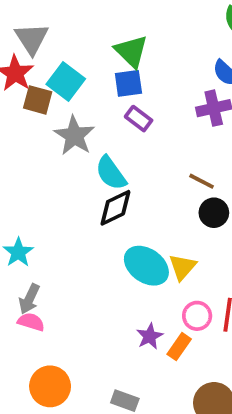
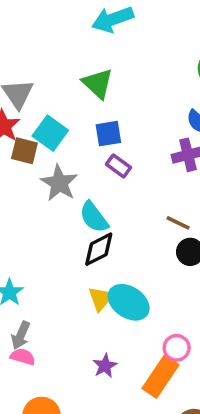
green triangle: (131, 51) -> (98, 84), moved
yellow triangle: (182, 267) -> (101, 299), moved
purple star: (150, 336) -> (105, 366), moved
orange rectangle: (179, 347) -> (161, 377), size x1.6

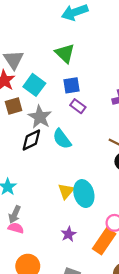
brown square: (24, 151) -> (14, 106), moved, turned -30
black diamond: (99, 249) -> (31, 140), moved
cyan ellipse: (129, 302) -> (84, 194), turned 40

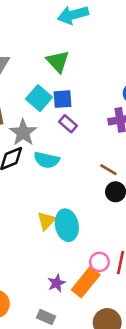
cyan square: (34, 85) -> (39, 98), moved
cyan semicircle: (62, 139) -> (47, 160), turned -45
purple star: (68, 234) -> (57, 283), moved

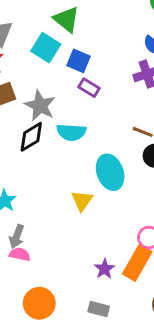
cyan square: (39, 98) -> (46, 48), moved
blue square: (63, 99) -> (78, 61), turned 36
cyan ellipse: (67, 225) -> (110, 172), moved

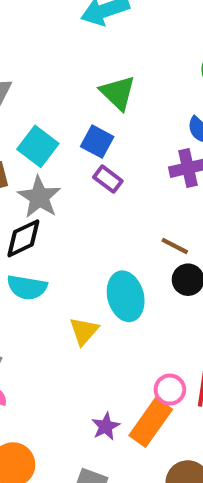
green triangle: (66, 19) -> (118, 93), moved
cyan square: (46, 48) -> (38, 146), moved
cyan semicircle: (71, 132) -> (27, 287), moved

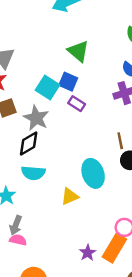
cyan square: (38, 146) -> (47, 88), moved
brown line: (175, 246) -> (120, 141), turned 56
yellow triangle: (84, 331) -> (70, 196), turned 30

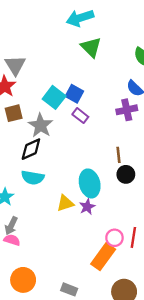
green triangle: (78, 51) -> (91, 47), moved
purple star: (88, 253) -> (87, 207), moved

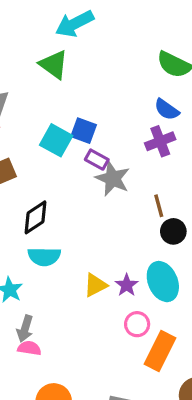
green triangle: (91, 47) -> (54, 64), moved
gray star: (41, 125) -> (113, 179), moved
cyan ellipse: (90, 183) -> (163, 282), moved
pink circle: (114, 238) -> (137, 324), moved

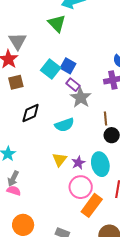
cyan semicircle: (44, 257) -> (64, 125), moved, turned -30
yellow triangle: (95, 285) -> (60, 160), turned -35
pink circle: (137, 324) -> (81, 187), size x1.5

